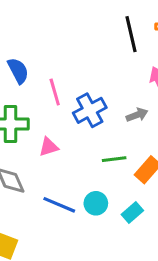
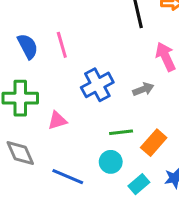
pink line: (55, 92) -> (62, 45), moved
cyan circle: (96, 203) -> (111, 162), moved

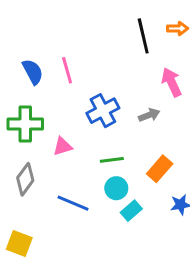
green line: (121, 132) -> (112, 160), moved
gray diamond: (20, 153) -> (25, 179), turned 60
cyan rectangle: (139, 184) -> (131, 211), moved

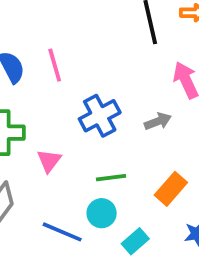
pink triangle: (63, 146) -> (49, 161), turned -36
cyan circle: (116, 188) -> (102, 213), moved

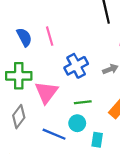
pink triangle: (49, 161) -> (46, 92), size x1.6
cyan rectangle: (135, 241) -> (97, 140), turned -40

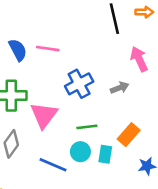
pink line: (50, 36) -> (48, 49), turned -66
cyan rectangle: (97, 140) -> (105, 154), moved

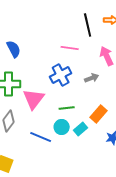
pink line: (48, 49) -> (70, 48), moved
cyan rectangle: (105, 154) -> (81, 129), turned 40

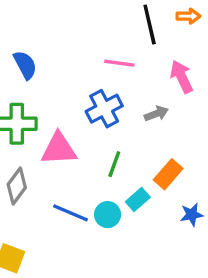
pink triangle: (34, 99) -> (59, 149), turned 50
green line: (67, 108) -> (114, 164), turned -63
cyan circle: (62, 127) -> (108, 215), moved

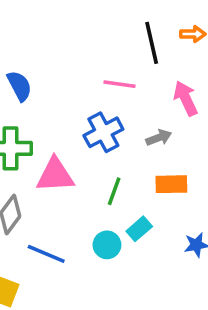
orange rectangle: (168, 174) -> (171, 184), moved, turned 48
blue line: (71, 213) -> (46, 254), moved

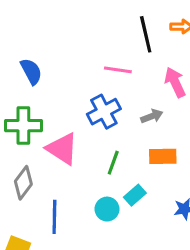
pink triangle: (55, 175) -> (62, 149), turned 36
blue line: (46, 254) -> (54, 217), turned 68

